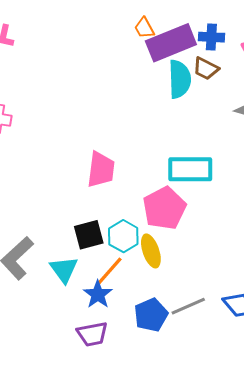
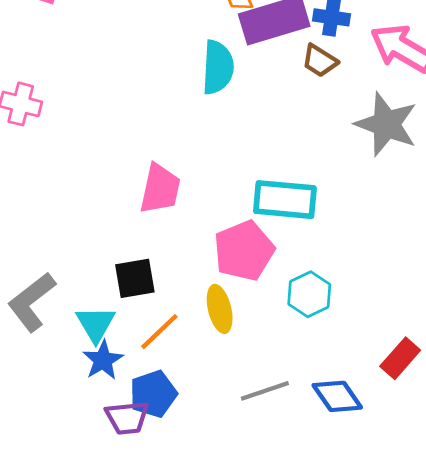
cyan semicircle: (180, 79) -> (218, 67), moved
cyan hexagon: (123, 236) -> (309, 294), moved
blue star: (98, 294) -> (103, 360), moved
blue pentagon: (151, 315) -> (153, 394), moved

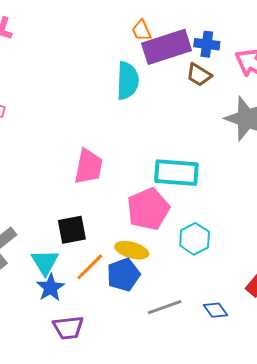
yellow ellipse: (220, 309) -> (132, 250), turned -60
blue pentagon: (153, 394) -> (123, 275), moved
blue diamond: (337, 396) -> (215, 310), size x0.7

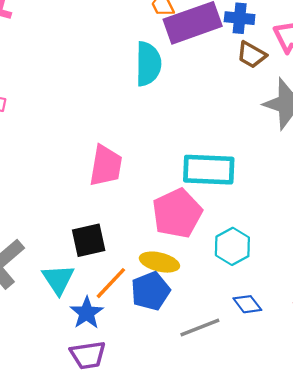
brown trapezoid: (199, 75) -> (252, 55), moved
blue star: (51, 288) -> (87, 313), moved
blue diamond: (215, 310) -> (247, 304), moved

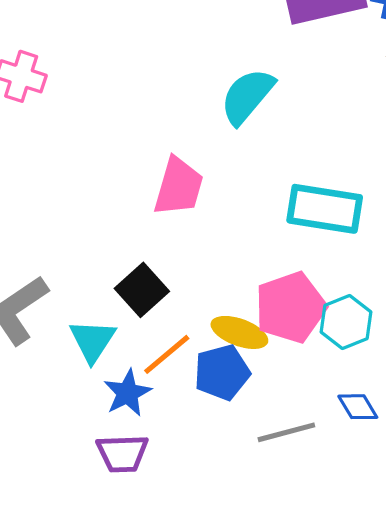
cyan semicircle: (148, 64) -> (247, 96), moved, turned -147
pink pentagon: (177, 213) -> (290, 307), moved
black square: (89, 240) -> (142, 290), turned -36

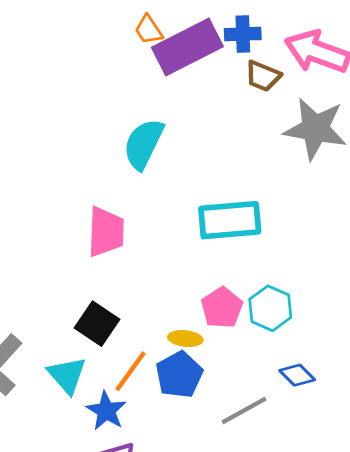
pink pentagon: (290, 307) -> (222, 308), size x0.7
yellow ellipse: (239, 332) -> (185, 339), size x0.7

